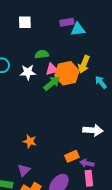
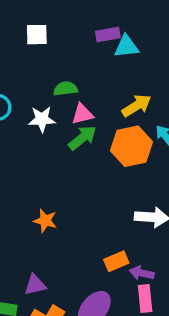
yellow arrow: (84, 64) -> (137, 106), turned -144
orange hexagon: (67, 73) -> (132, 146), moved
orange star: (30, 141) -> (45, 221), moved
purple triangle: (24, 170) -> (35, 285), turned 32

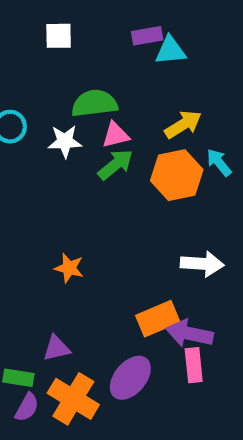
green semicircle: (66, 89) -> (94, 103), size x1.5
orange rectangle: (116, 261) -> (158, 319), size x1.4
purple arrow: (142, 273) -> (189, 333), size x1.5

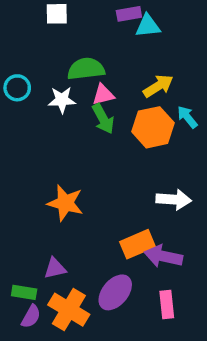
green arrow: (116, 165) -> (103, 119), turned 100
orange star: (69, 268) -> (65, 203), size x1.5
pink rectangle: (194, 365) -> (167, 304), moved

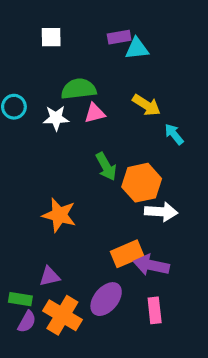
yellow arrow: (158, 86) -> (146, 105), turned 64
green arrow: (103, 119) -> (106, 167), moved
orange hexagon: (153, 127) -> (142, 183), moved

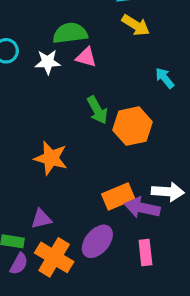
yellow arrow: (146, 105) -> (136, 25), moved
pink triangle: (95, 113) -> (86, 57), turned 30
white arrow: (161, 212) -> (168, 192), moved

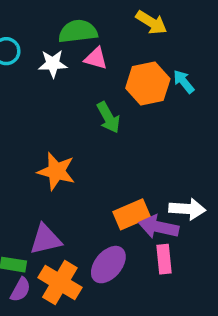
orange hexagon: (133, 126) -> (148, 83), moved
purple triangle: (41, 219) -> (46, 239), size x1.4
pink rectangle: (145, 253) -> (164, 259), moved

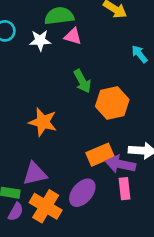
orange hexagon: (148, 83) -> (112, 103), moved

